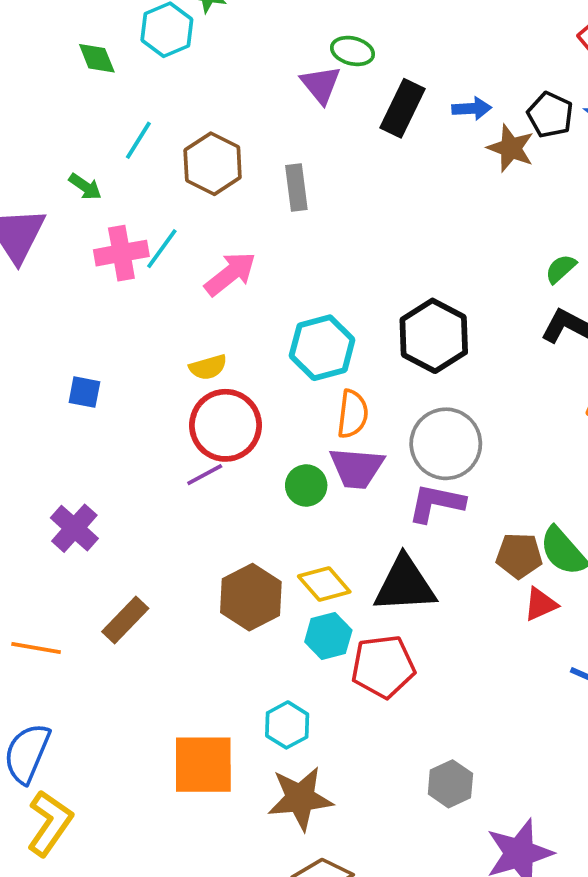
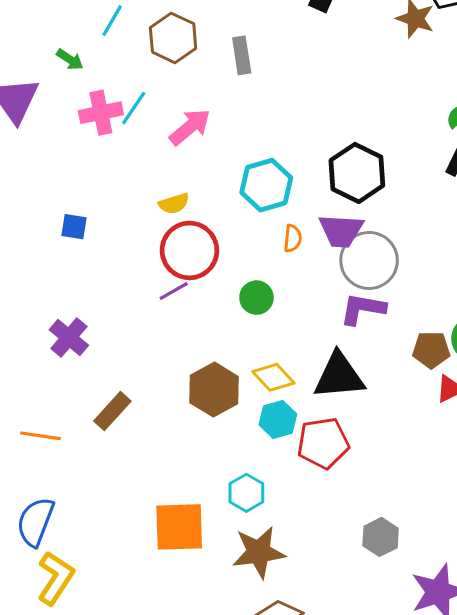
orange semicircle: (353, 414) -> (293, 238), size x0.7
purple trapezoid: (357, 468) -> (341, 231), moved

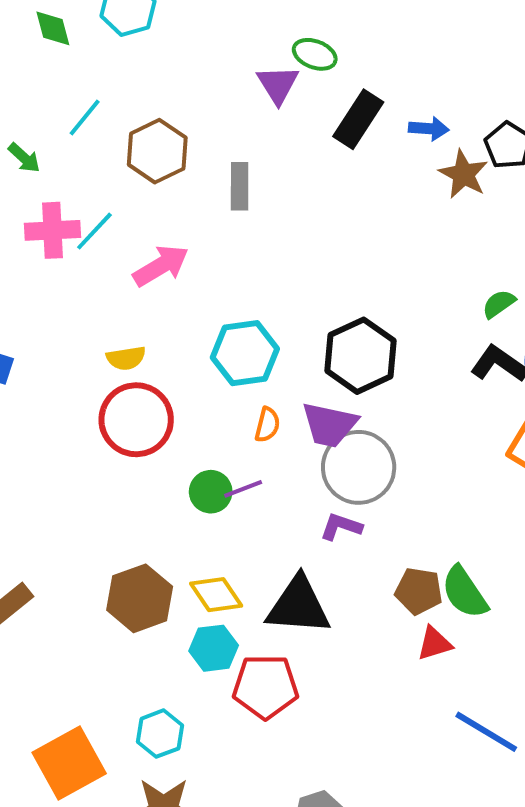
purple line: (174, 291) -> (243, 489), moved
purple L-shape: (363, 309) -> (341, 527), size x0.7
orange square: (179, 527) -> (69, 763), turned -36

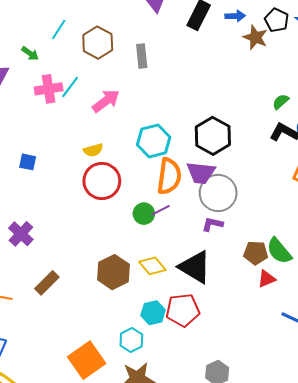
orange semicircle: (267, 425) -> (169, 176), size x2.0
black triangle: (298, 606) -> (195, 267), turned 33
cyan hexagon: (214, 648) -> (153, 313), moved

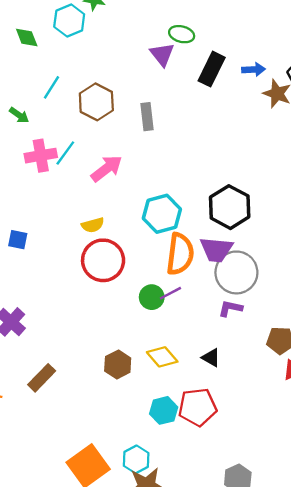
black triangle: (195, 267) -> (211, 358), size x0.5
brown hexagon: (113, 272) -> (118, 364), size x0.7
cyan hexagon: (131, 340) -> (136, 459), moved

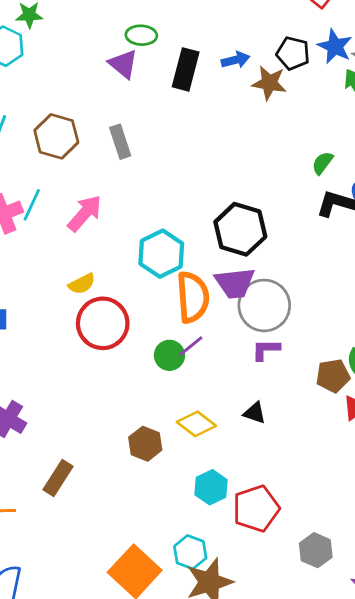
red pentagon: (197, 407) -> (256, 509), moved

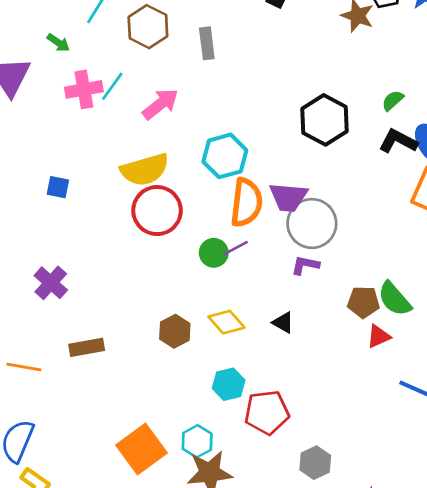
black hexagon: (240, 229) -> (325, 120), moved
yellow semicircle: (82, 284) -> (145, 170), size x1.8
brown rectangle: (58, 478) -> (87, 347), turned 36

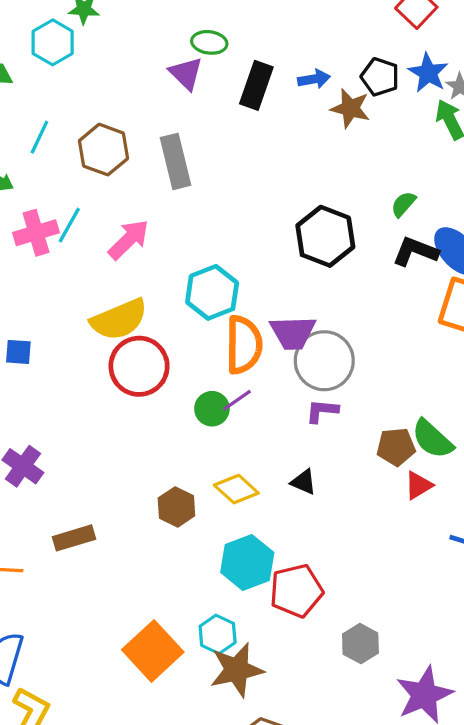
gray rectangle: (207, 43) -> (175, 161), size x1.4
cyan hexagon: (229, 384) -> (247, 562), size x1.4

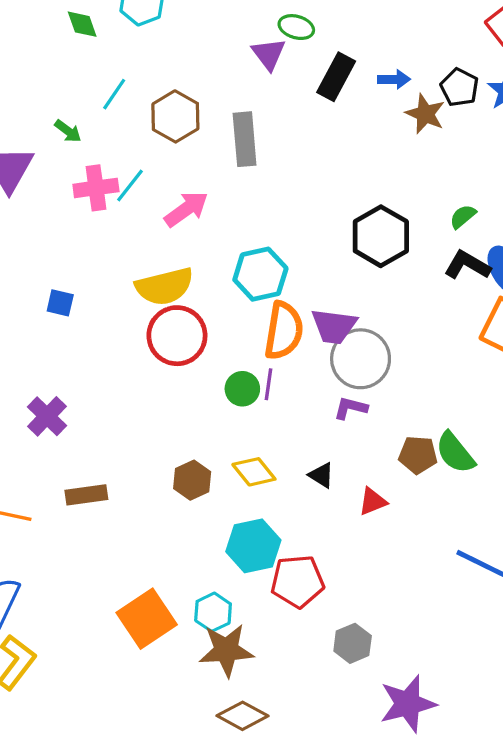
purple line: (237, 400) -> (268, 384), turned -56
red triangle: (418, 485) -> (373, 501), moved

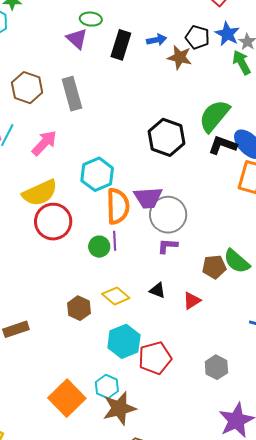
green semicircle: (463, 216) -> (214, 116), size x2.0
gray hexagon: (353, 643) -> (216, 367), moved

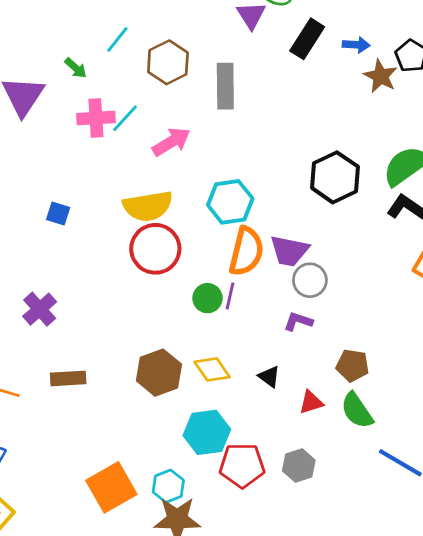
gray circle: (168, 215) -> (310, 280), size x0.7
green semicircle: (237, 261) -> (357, 410), moved
brown hexagon: (79, 308) -> (159, 373), size x1.4
gray hexagon: (216, 367) -> (299, 466), moved

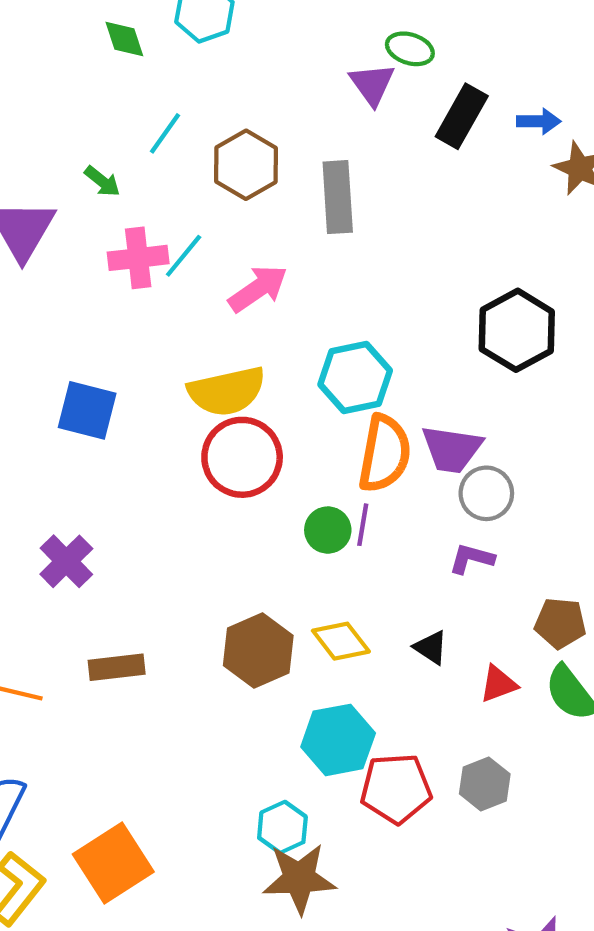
blue square: (58, 213) -> (87, 410), size x1.6
orange square: (111, 487) -> (113, 863), moved

